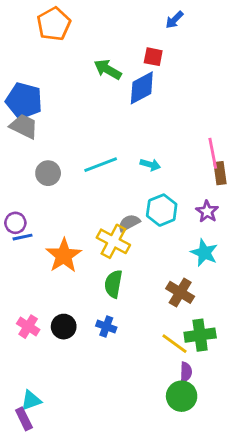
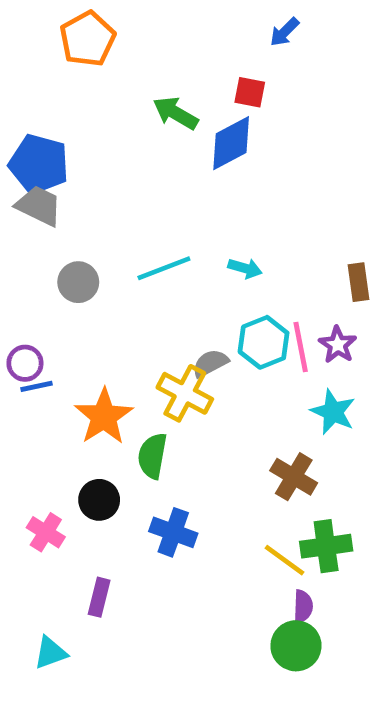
pink line: (213, 153) -> (301, 347), moved
green semicircle: (113, 284) -> (152, 456), moved
black circle: (64, 327) -> (99, 500), moved
blue cross: (106, 327) -> (173, 532), size x1.4
purple rectangle: (24, 419) -> (99, 597), moved, turned 40

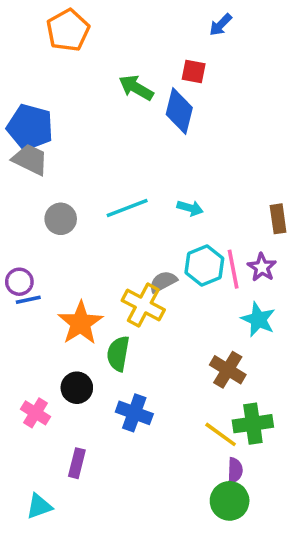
blue diamond: (231, 143) -> (179, 111), turned -48

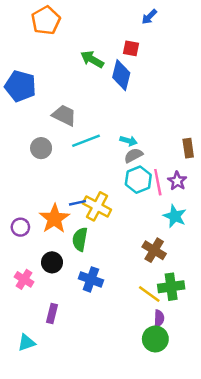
gray trapezoid: (30, 160) -> (64, 115), moved
purple circle: (19, 282) -> (20, 227), moved
gray semicircle: (163, 282) -> (133, 155), moved
blue line: (28, 300) -> (78, 203), moved

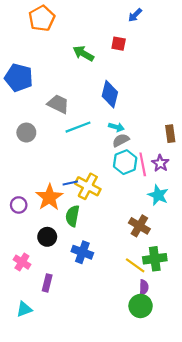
blue diamond: (121, 75) -> (110, 94), moved
gray circle: (41, 148) -> (26, 133), moved
pink cross: (24, 279) -> (22, 262), moved

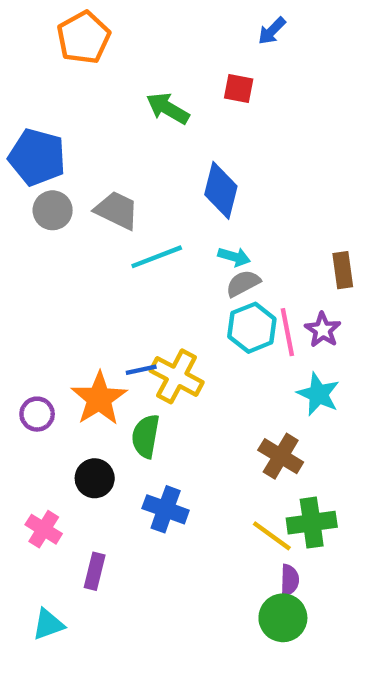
gray circle: (26, 133) -> (53, 210), moved

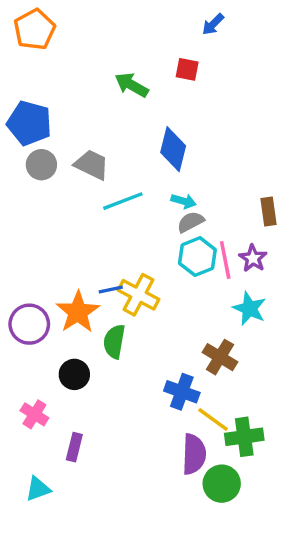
orange pentagon: (84, 38) -> (34, 29), moved
purple circle: (37, 414) -> (29, 324), size x1.5
blue cross: (166, 509) -> (182, 392), moved
green cross: (312, 523) -> (244, 437), moved
purple semicircle: (290, 580) -> (194, 454), moved, size x1.6

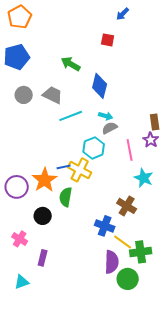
green arrow: (132, 85) -> (71, 64), moved
blue pentagon: (29, 123) -> (17, 57), moved, turned -30
cyan hexagon: (197, 257) -> (94, 148), moved
purple star: (253, 258) -> (151, 140), moved

